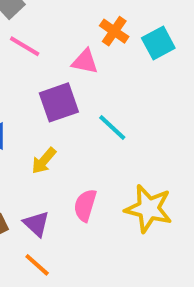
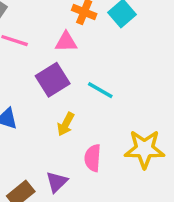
yellow arrow: (44, 161) -> (66, 124), moved
purple triangle: (36, 224) -> (57, 182), turned 45

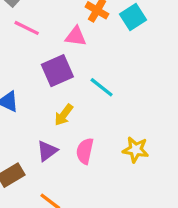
yellow star: (144, 149) -> (136, 150), size x0.7
purple triangle: (57, 182) -> (47, 151), moved

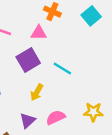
cyan square: (133, 17) -> (91, 16), moved
pink semicircle: (85, 151) -> (56, 117), turned 60

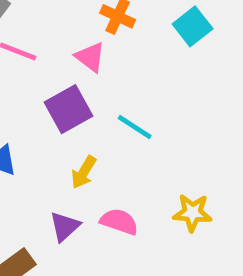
pink triangle: (39, 33) -> (90, 57), turned 35
pink semicircle: (56, 117) -> (119, 222), turned 42

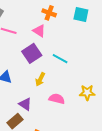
cyan square: (193, 26) -> (81, 15), turned -35
purple triangle: (65, 226) -> (25, 104), moved, turned -40

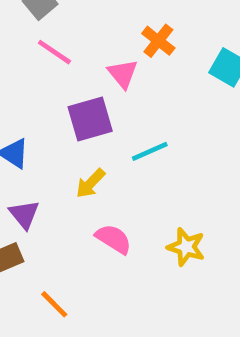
cyan line: (60, 59) -> (150, 151), turned -70
purple triangle: (25, 104) -> (24, 214), moved

